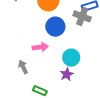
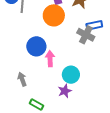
blue circle: (55, 27) -> (36, 46), moved
pink arrow: (40, 47) -> (50, 59), moved, turned -91

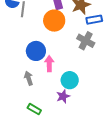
blue rectangle: (94, 25) -> (94, 20), moved
gray arrow: (22, 79) -> (29, 78), moved

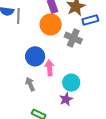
gray cross: (86, 41) -> (73, 38), moved

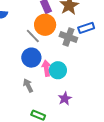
gray line: (18, 16) -> (33, 36), moved, turned -42
blue rectangle: (90, 20) -> (86, 28), moved
cyan circle: (71, 83) -> (58, 70), moved

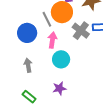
blue circle: (31, 58) -> (27, 33), moved
pink arrow: (46, 68) -> (52, 40), moved

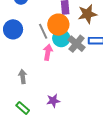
blue circle: (27, 33) -> (13, 29), moved
cyan circle: (61, 59) -> (61, 38), moved

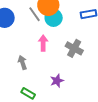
gray cross: (77, 44) -> (74, 48), moved
pink arrow: (48, 52) -> (43, 43), moved

